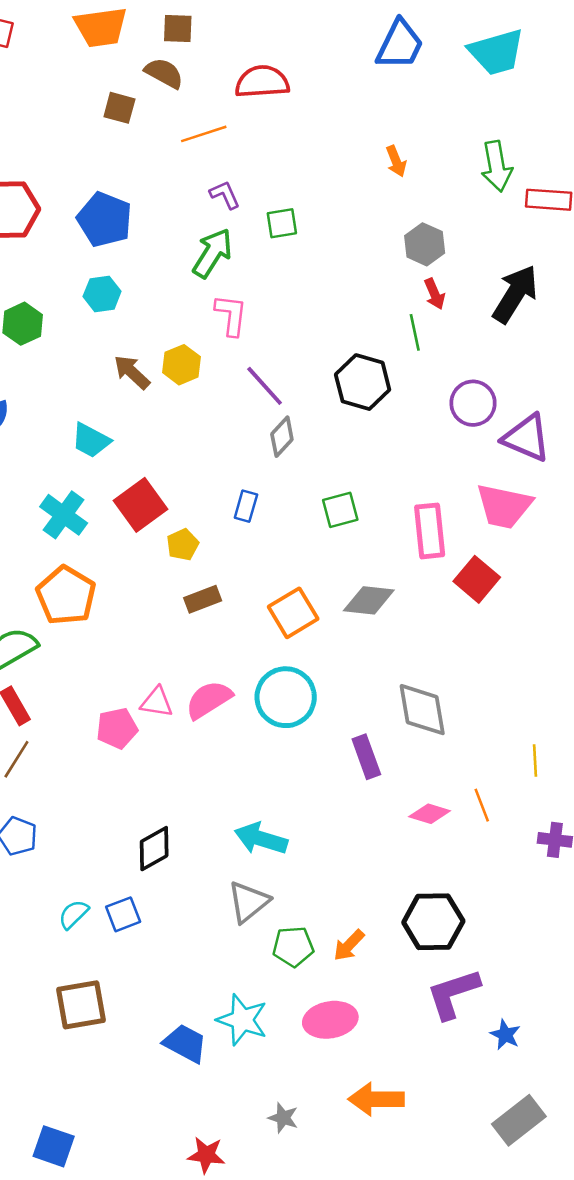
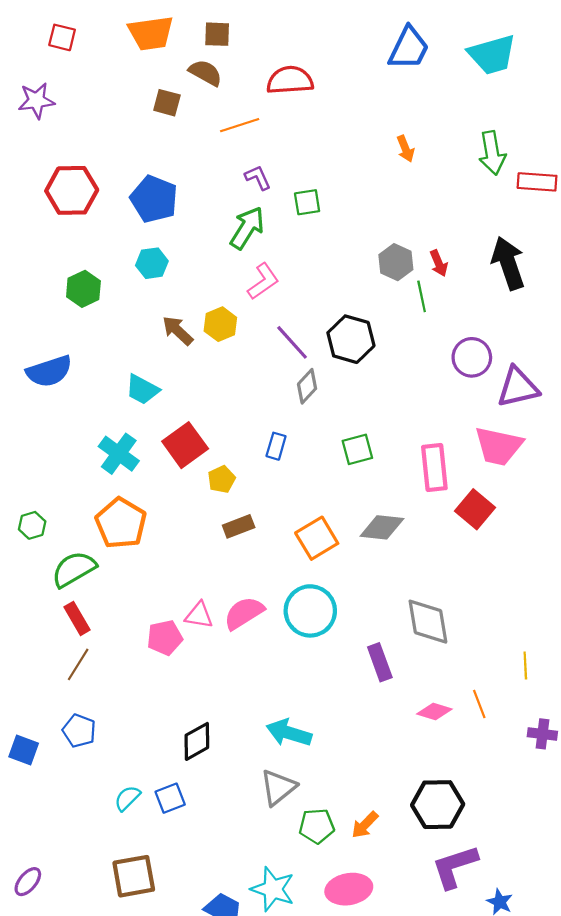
gray hexagon: (425, 244) -> (396, 262), moved
black arrow: (515, 294) -> (508, 263), turned -51
pink L-shape: (231, 315) -> (263, 281), turned 48
black hexagon: (363, 382) -> (351, 339), moved
purple triangle: (526, 438) -> (518, 387), turned -36

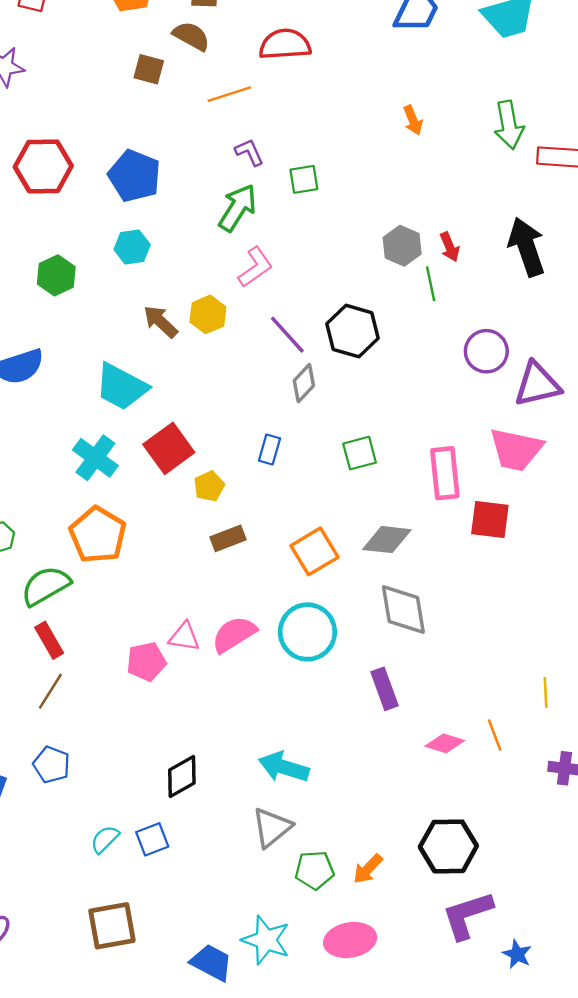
cyan trapezoid: (142, 389) -> (121, 387), size x1.4
red square: (475, 509) -> (490, 519), turned -33
gray diamond: (428, 622) -> (403, 609), moved

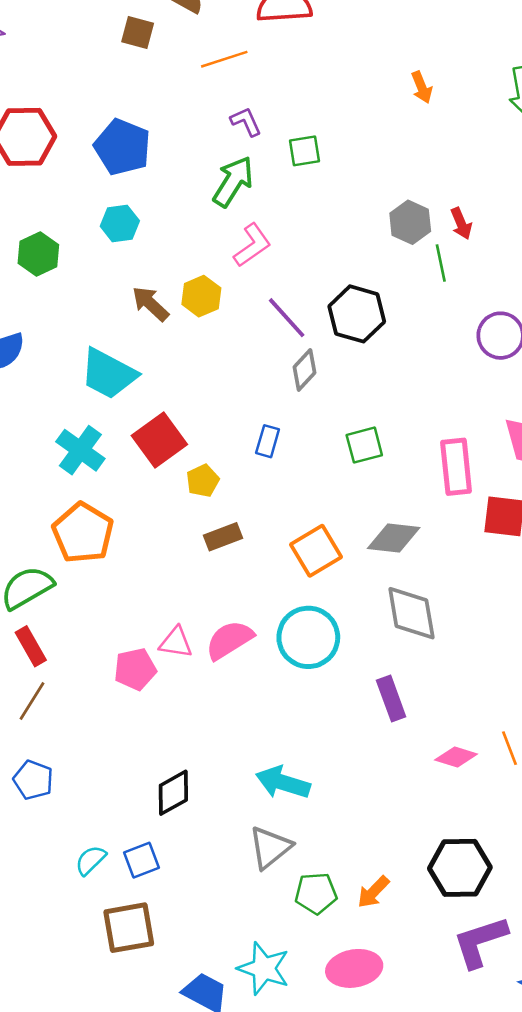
brown square: (112, 926) -> (129, 928), moved

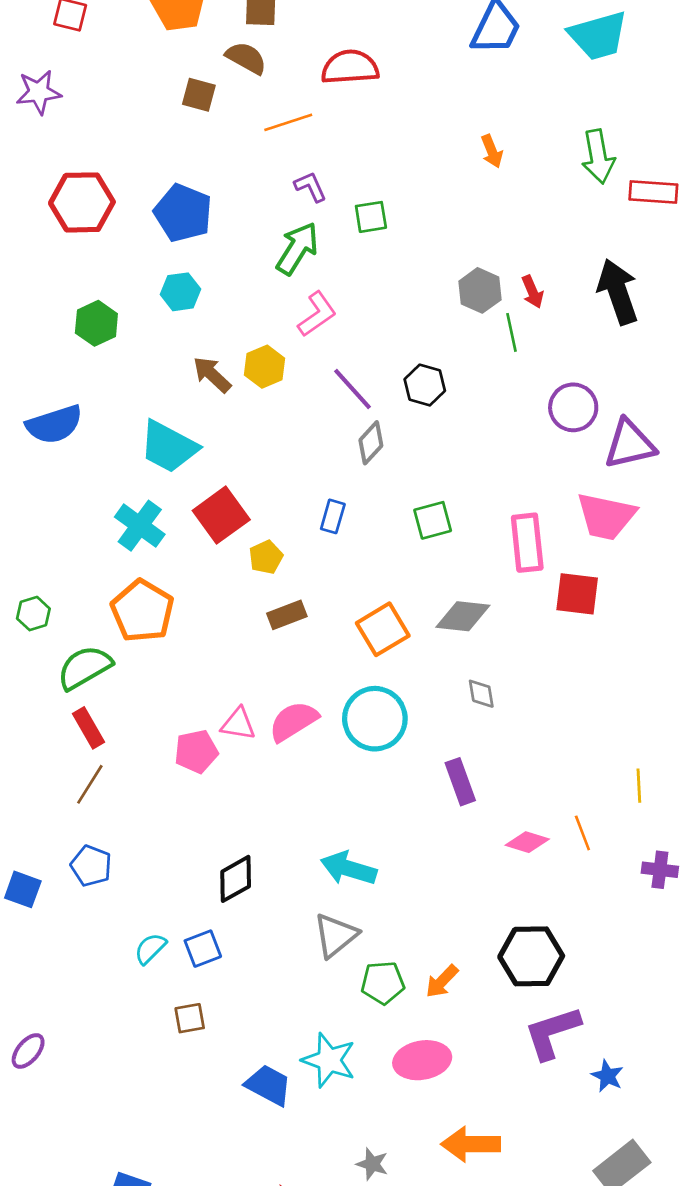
black hexagon: (357, 314) -> (425, 385), size x0.7
gray diamond: (411, 613) -> (481, 694), size x0.5
brown square: (129, 928) -> (190, 1018), size x0.6

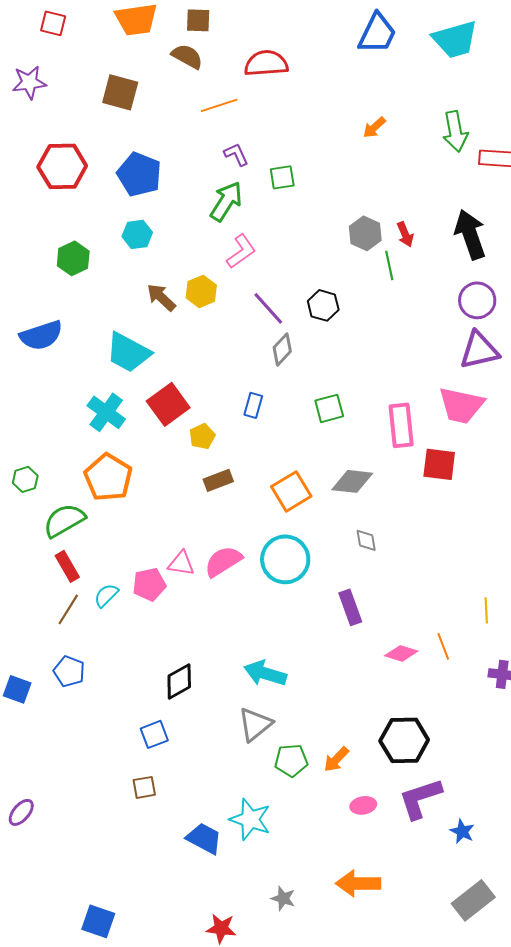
brown square: (199, 95) -> (120, 92), moved, size x1.4
orange arrow: (492, 151) -> (374, 127), turned 70
purple circle: (573, 407) -> (477, 300), moved
cyan semicircle: (150, 949) -> (106, 595), moved
pink ellipse: (422, 1060) -> (363, 805), moved, size x0.6

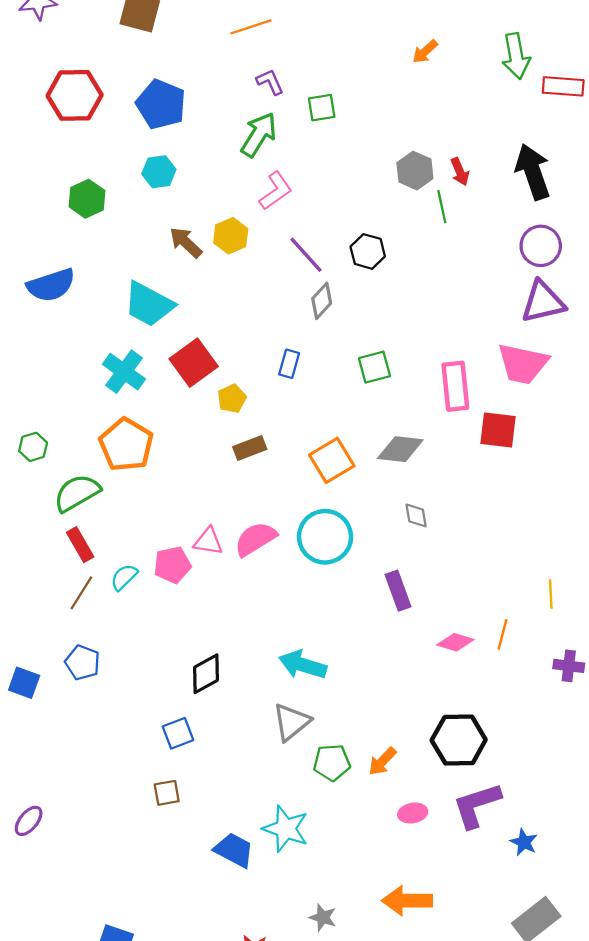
orange line: (443, 646) -> (502, 634), turned 36

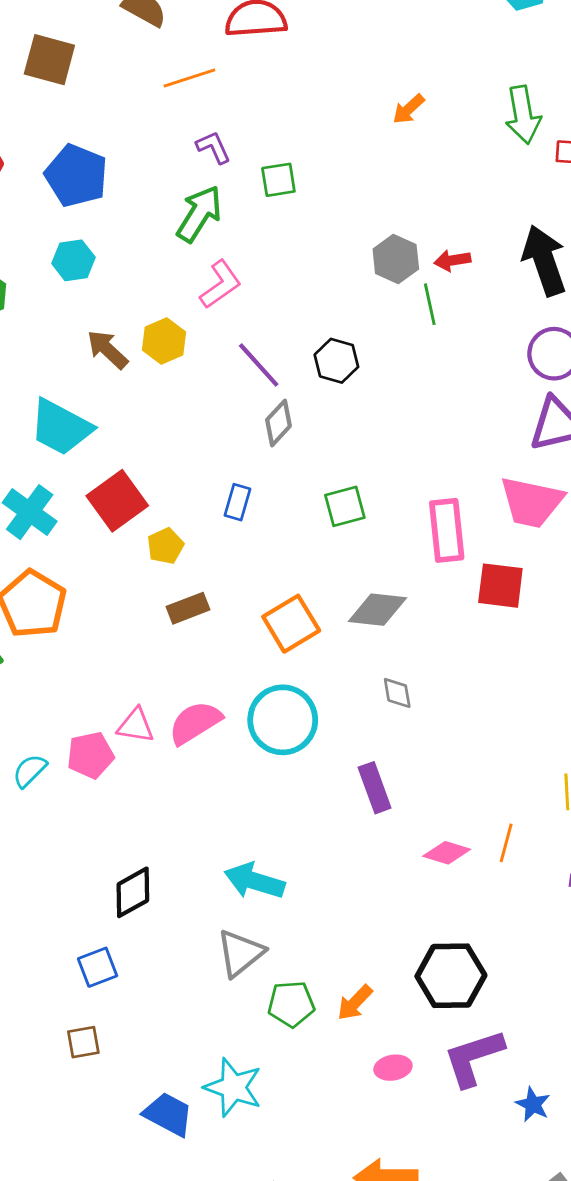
red arrow: (460, 172) -> (452, 260), turned 104

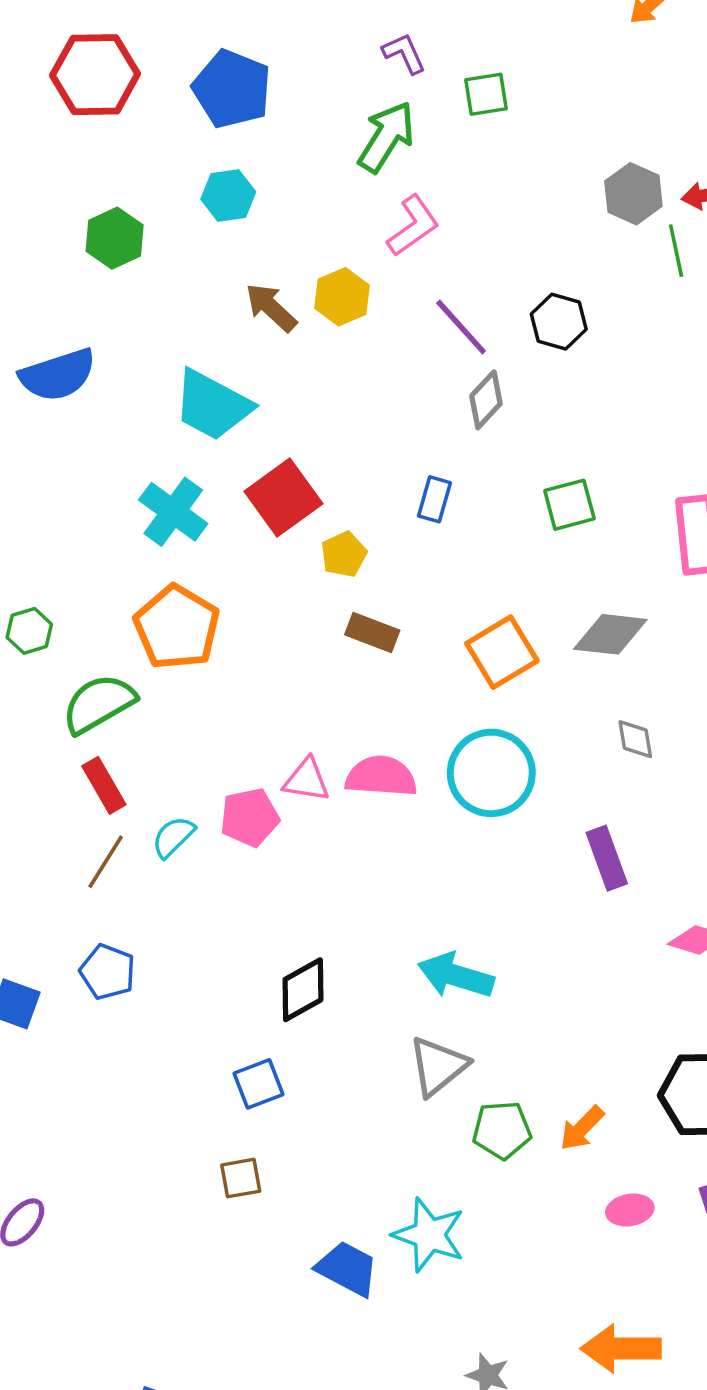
brown rectangle: (188, 608) -> (372, 633), turned 42
pink semicircle: (195, 723) -> (381, 776), turned 36

